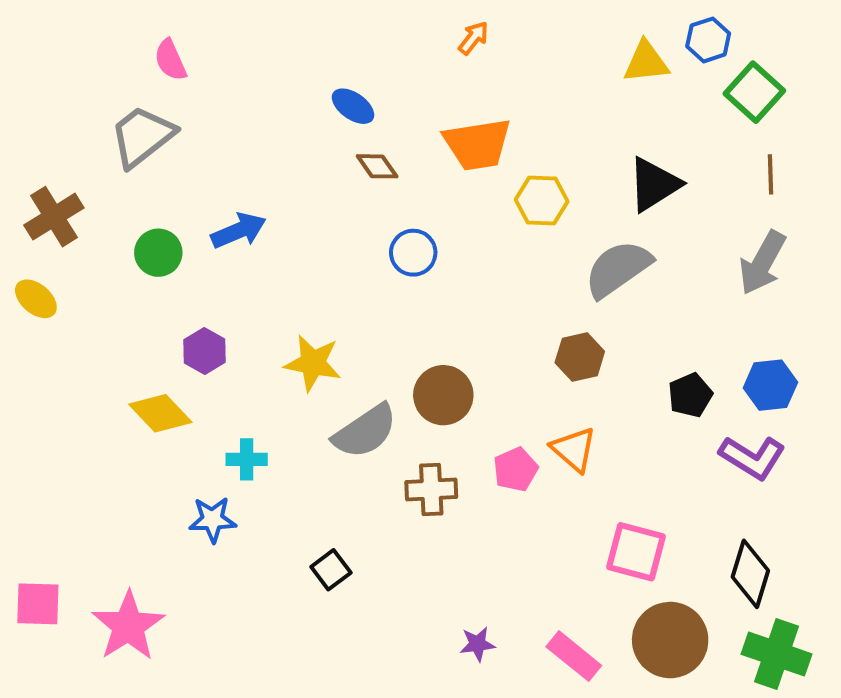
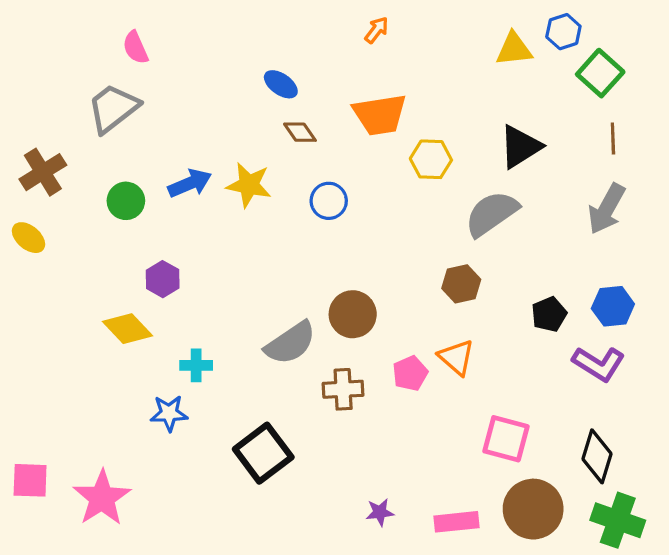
yellow star: (313, 363) -> (249, 185), moved
black square: (331, 570) -> (263, 453), size x1.8
pink rectangle: (574, 656) -> (456, 522), turned -45

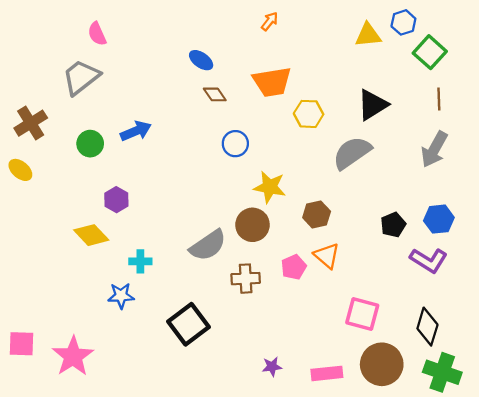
yellow star: (249, 185) -> (270, 187), moved
brown hexagon: (461, 284) -> (317, 215), moved

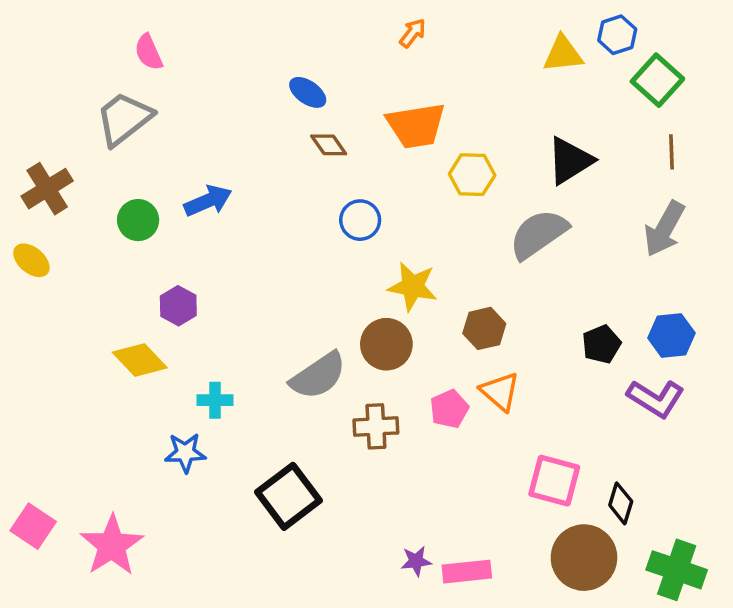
black diamond: (427, 327) -> (621, 503), moved, size x0.7
pink square: (22, 344) -> (33, 526), turned 32
pink rectangle: (327, 373) -> (467, 572), moved

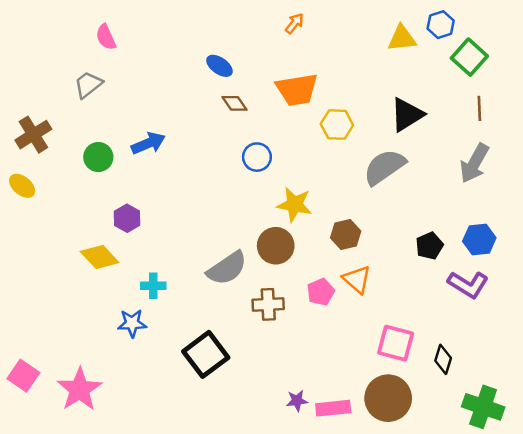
gray trapezoid: (124, 119) -> (88, 85), size x0.7
brown circle: (584, 558) -> (388, 398), moved

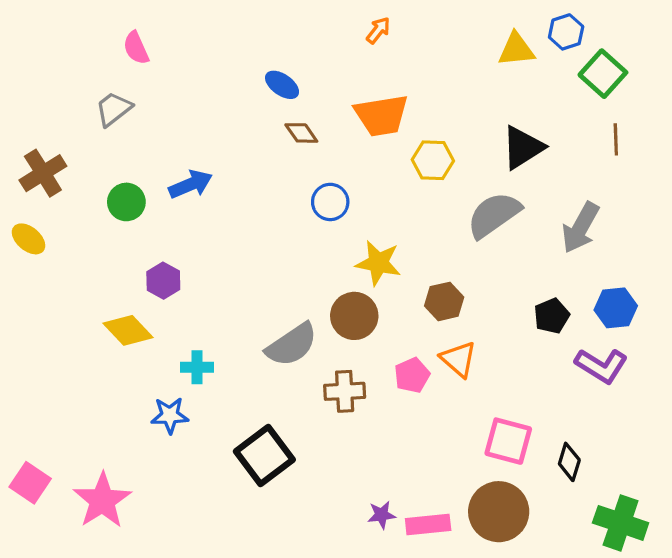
gray arrow: (474, 163) -> (580, 228), moved

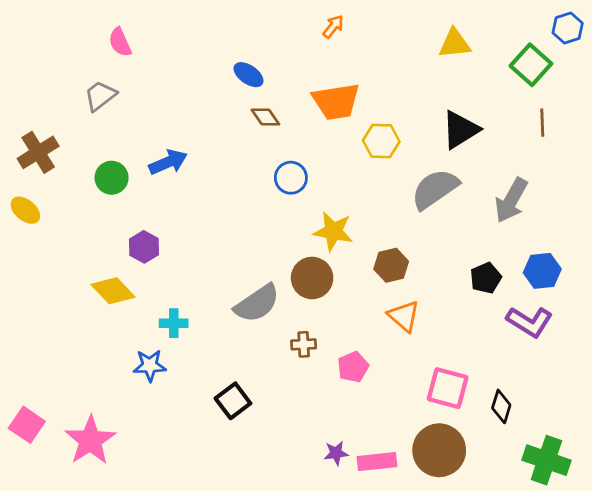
blue hexagon: (566, 32) -> (568, 28), moved
pink pentagon: (412, 375) -> (353, 367), moved
brown cross: (345, 391) -> (304, 344), size x0.7
black square: (264, 456) -> (233, 401), size x0.7

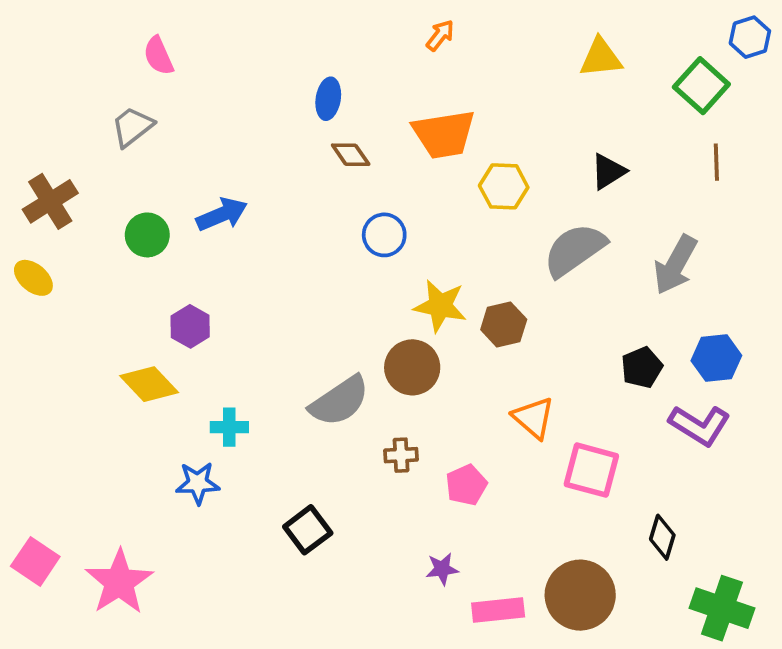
blue ellipse: (249, 75) -> (328, 99), turned 64
black triangle: (460, 130) -> (608, 171), size x0.7
brown hexagon: (391, 265) -> (504, 324), moved
pink square: (448, 388) -> (591, 470), moved
purple star: (336, 453) -> (442, 569), moved

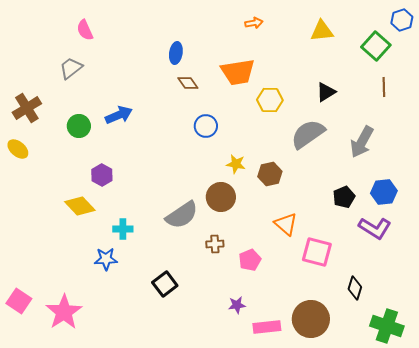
orange arrow: (440, 35) -> (254, 23), moved, turned 42
yellow star: (440, 306) -> (236, 164), size x0.7

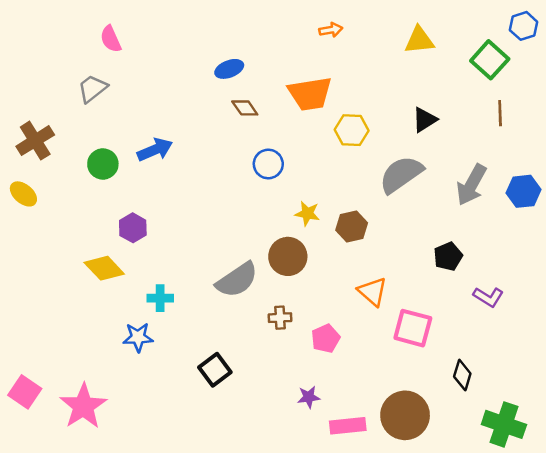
blue ellipse: (176, 53) -> (229, 69), turned 60
blue hexagon: (384, 192) -> (524, 191), moved
purple L-shape: (375, 228) -> (488, 297), size x0.7

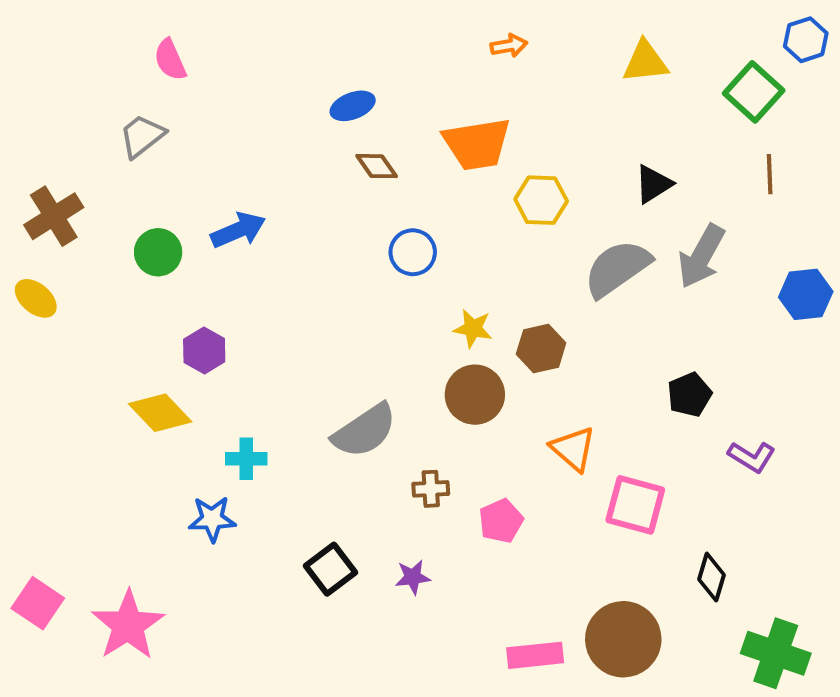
gray arrow: (471, 185) -> (701, 256), moved
brown circle: (288, 256) -> (475, 395), moved
purple star: (309, 397) -> (413, 577), moved

